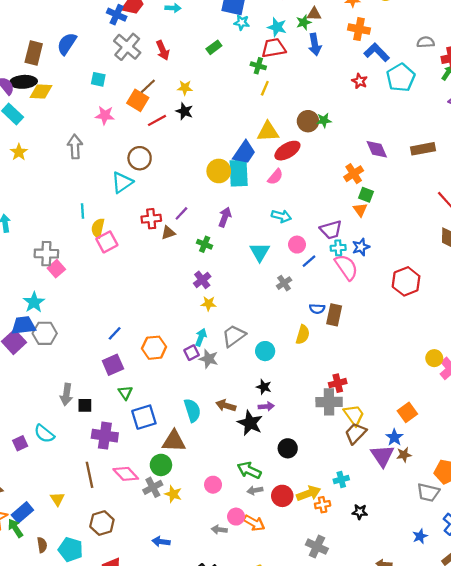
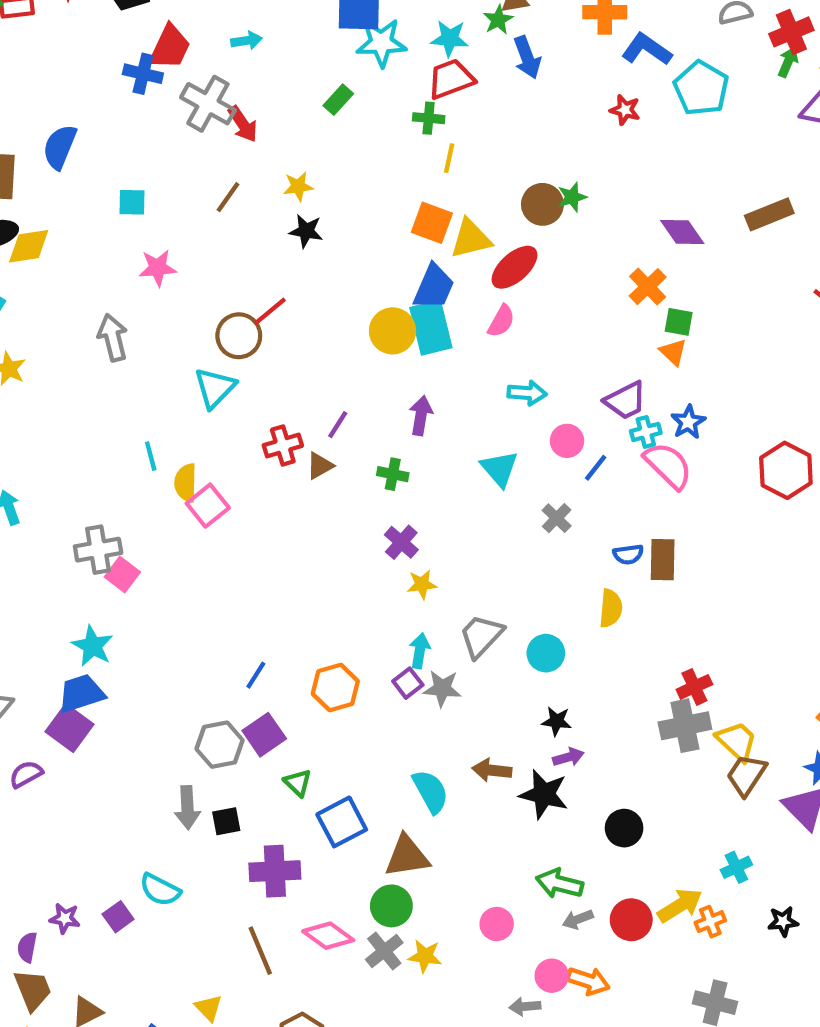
cyan star: (242, 22) -> (381, 43), size x1.6
gray cross: (127, 47) -> (208, 104), moved
orange square: (138, 100) -> (432, 223), moved
red line: (157, 120) -> (270, 311), moved
gray hexagon: (45, 333) -> (220, 745), moved

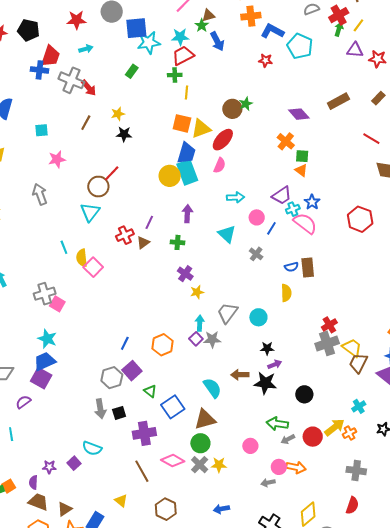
brown trapezoid: (33, 990) -> (38, 502), turned -40

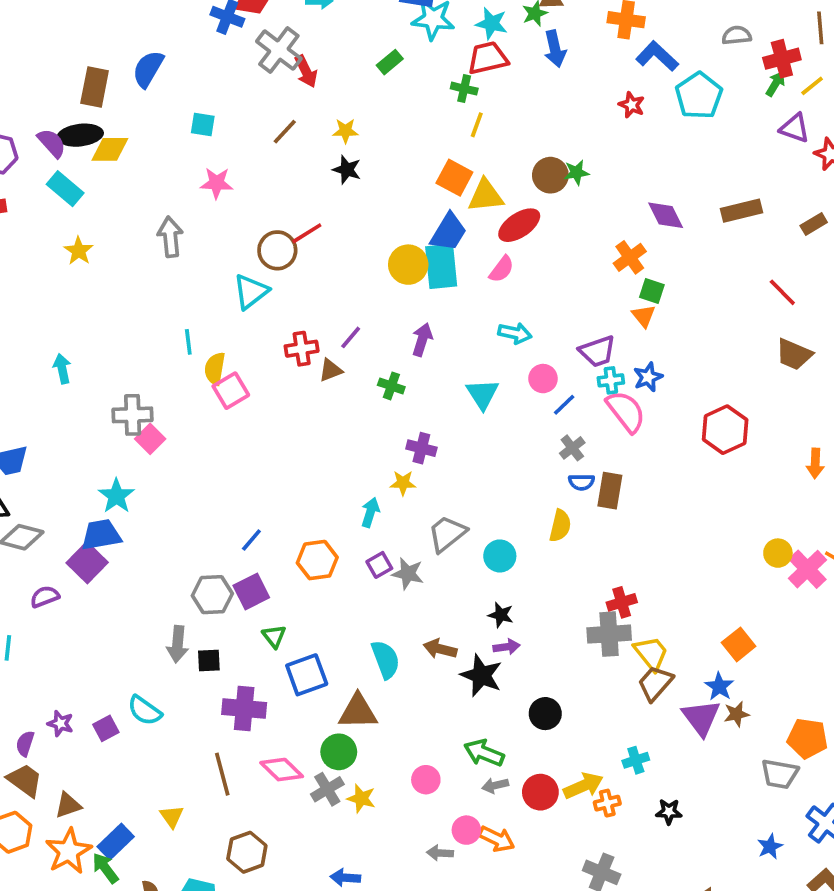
gray cross: (256, 254) -> (572, 448), moved
purple cross: (185, 274) -> (421, 448), moved, turned -35
cyan arrow: (200, 323) -> (370, 512), moved

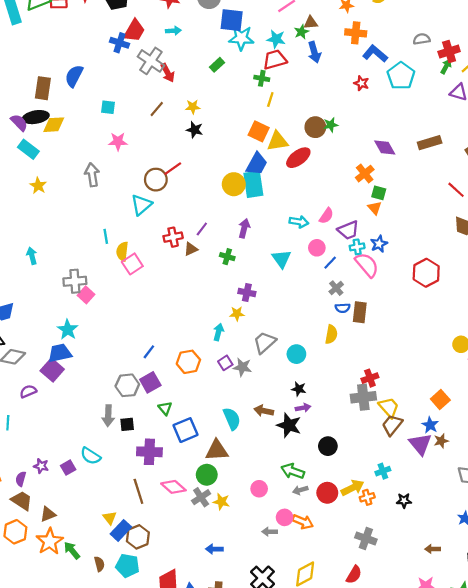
pink semicircle: (502, 269) -> (326, 216), moved
blue rectangle: (116, 842) -> (121, 530), moved
brown hexagon: (247, 852) -> (138, 537), moved

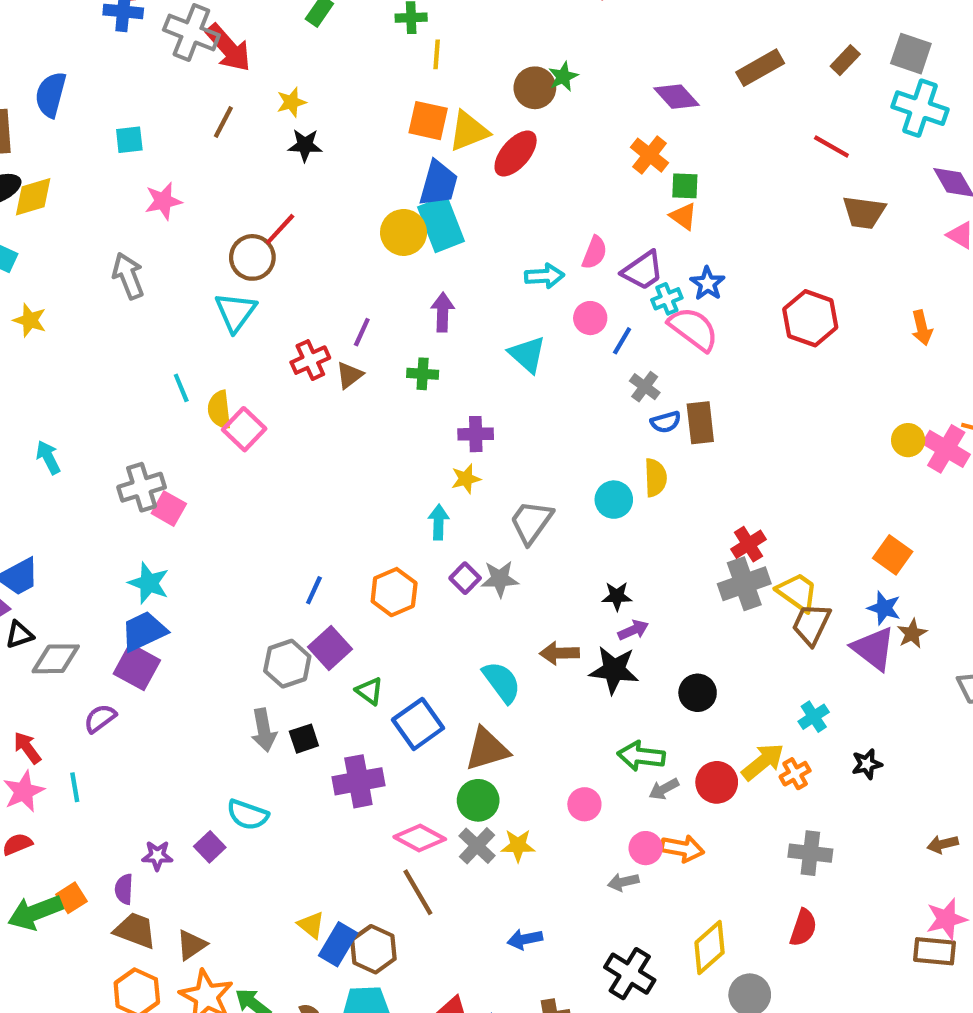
red arrow: (168, 73) -> (228, 48), size x1.4
cyan circle: (296, 354) -> (614, 500), moved
brown line: (138, 491) -> (418, 892), moved

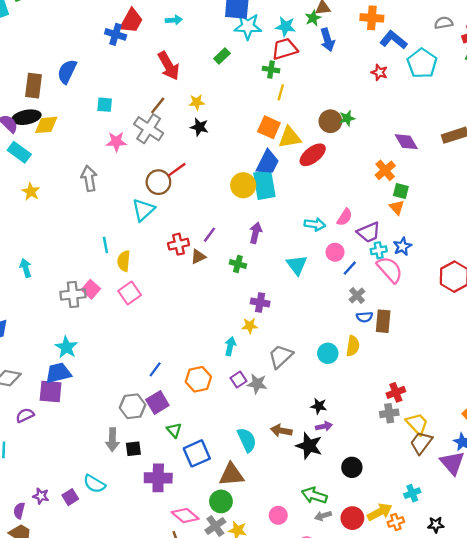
gray cross: (191, 32) -> (149, 129), moved
pink square: (244, 429) -> (130, 293), moved
pink square: (169, 509) -> (91, 289), moved
gray cross: (744, 584) -> (389, 413), size x0.7
purple square: (137, 667) -> (51, 391), turned -35

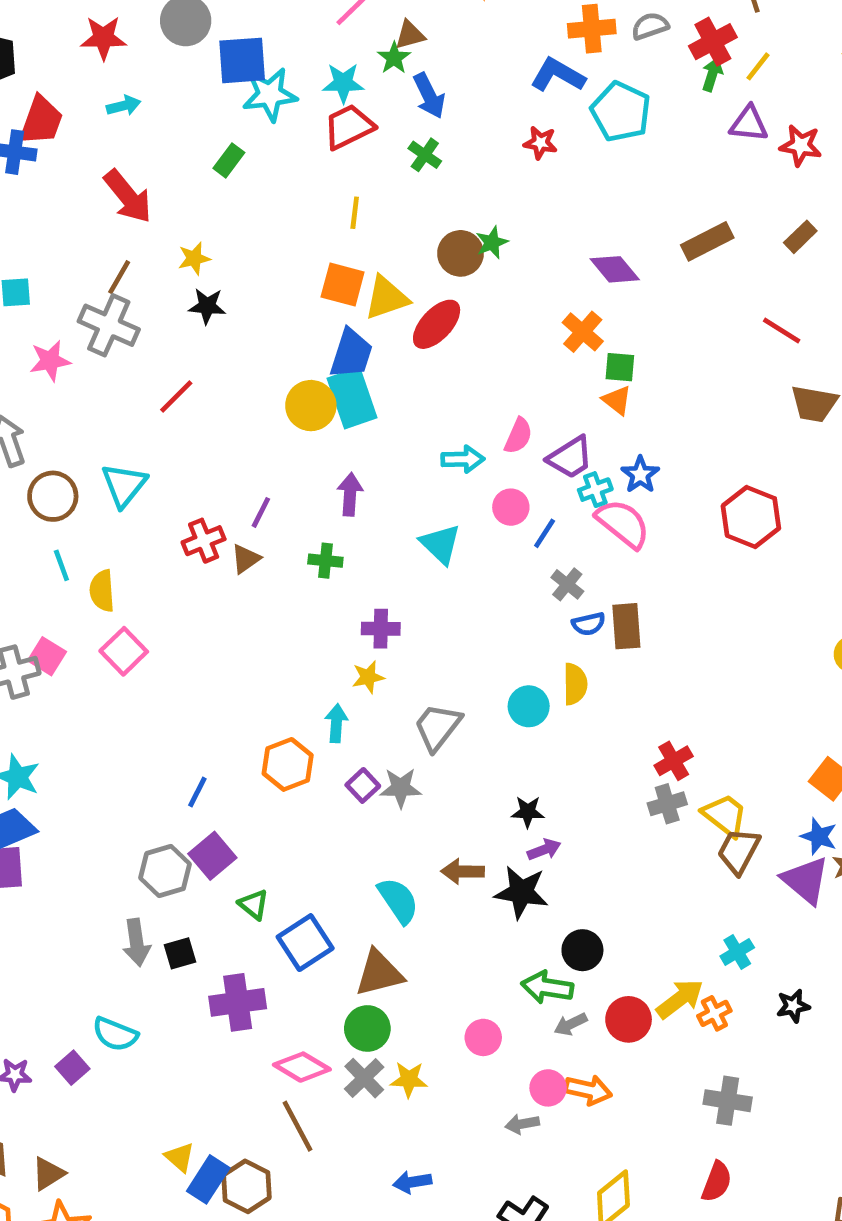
orange cross: (372, 18) -> (592, 29), moved
green cross: (271, 70) -> (425, 155), moved, turned 35
brown circle: (158, 182) -> (53, 496), moved
orange hexagon: (198, 379) -> (288, 764), moved
black circle: (352, 467) -> (582, 950), moved

